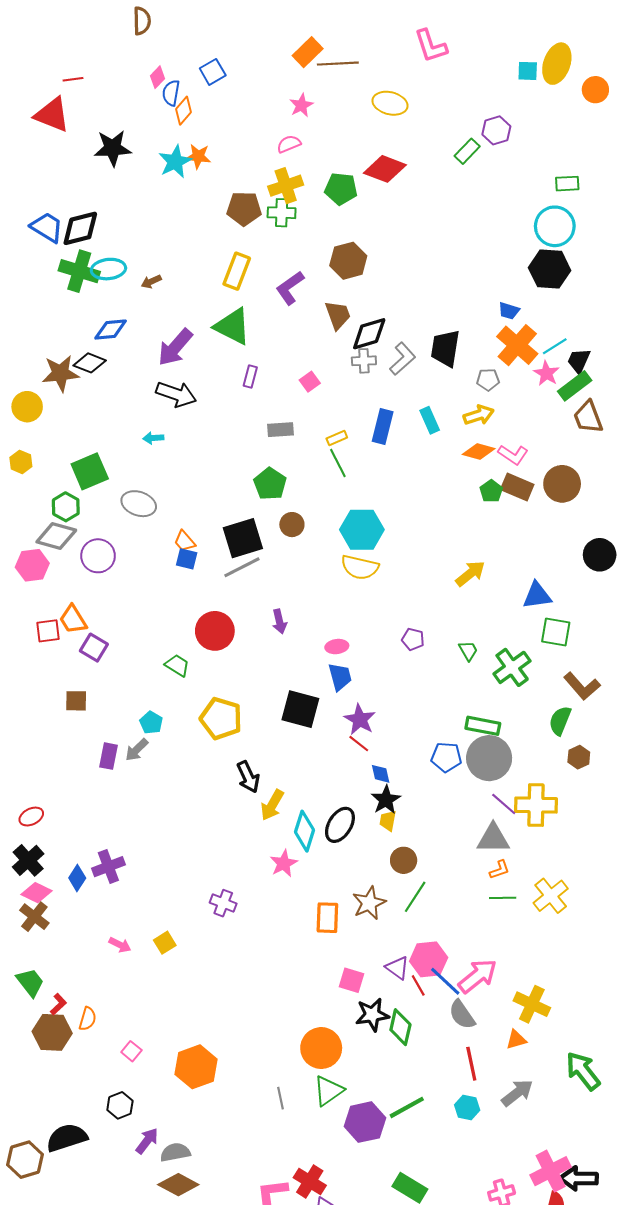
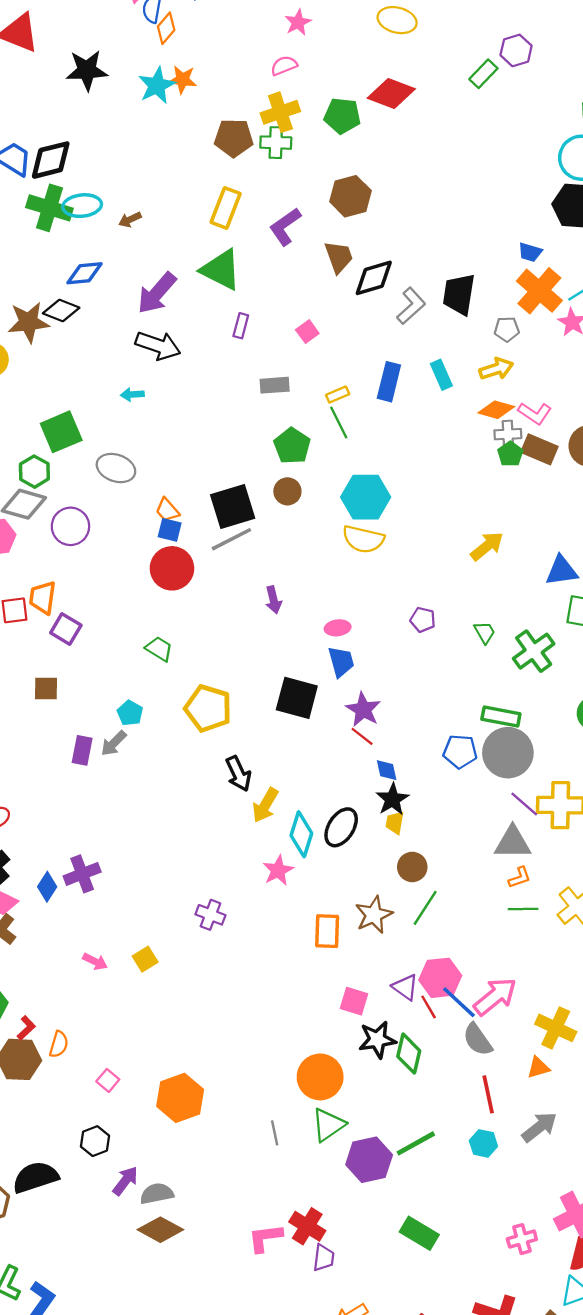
gray cross: (364, 361) -> (508, 434), moved
green pentagon: (270, 484) -> (292, 446), moved
orange trapezoid: (73, 619) -> (42, 598), turned 40
red circle: (215, 631) -> (172, 568), moved

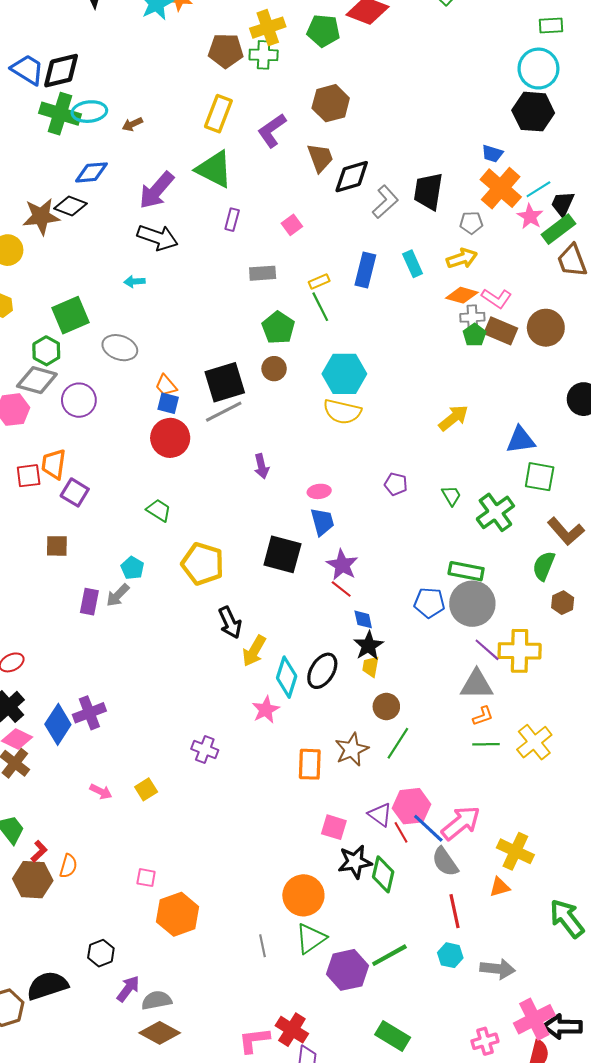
blue diamond: (47, 887) -> (58, 724), size x1.5
pink square: (108, 1080) -> (146, 878), moved, turned -30
gray arrow: (539, 1127) -> (498, 969), moved, turned 44

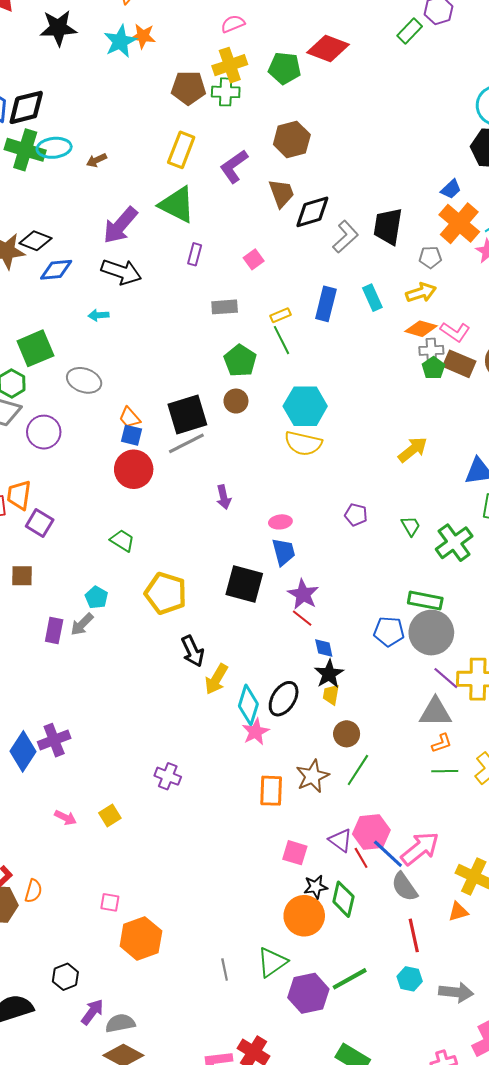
blue trapezoid: (492, 154) -> (451, 189), turned -60
blue diamond: (91, 172) -> (56, 270), moved
pink star: (266, 710) -> (256, 732), moved
black star: (355, 862) -> (316, 887), size x0.7
orange circle: (303, 895) -> (304, 916), moved

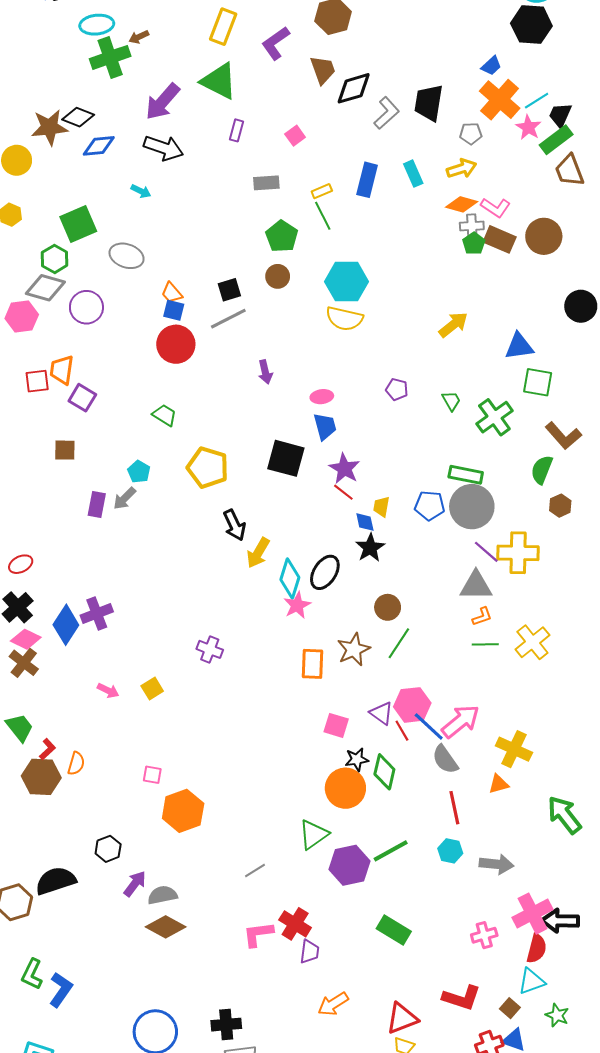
green cross: (25, 150) -> (110, 57), moved, turned -36
cyan arrow: (99, 315) -> (141, 191), turned -150
black square: (187, 414) -> (229, 290), size x0.6
yellow trapezoid: (331, 695) -> (381, 507), moved
gray line: (225, 970) -> (255, 870), moved, turned 70

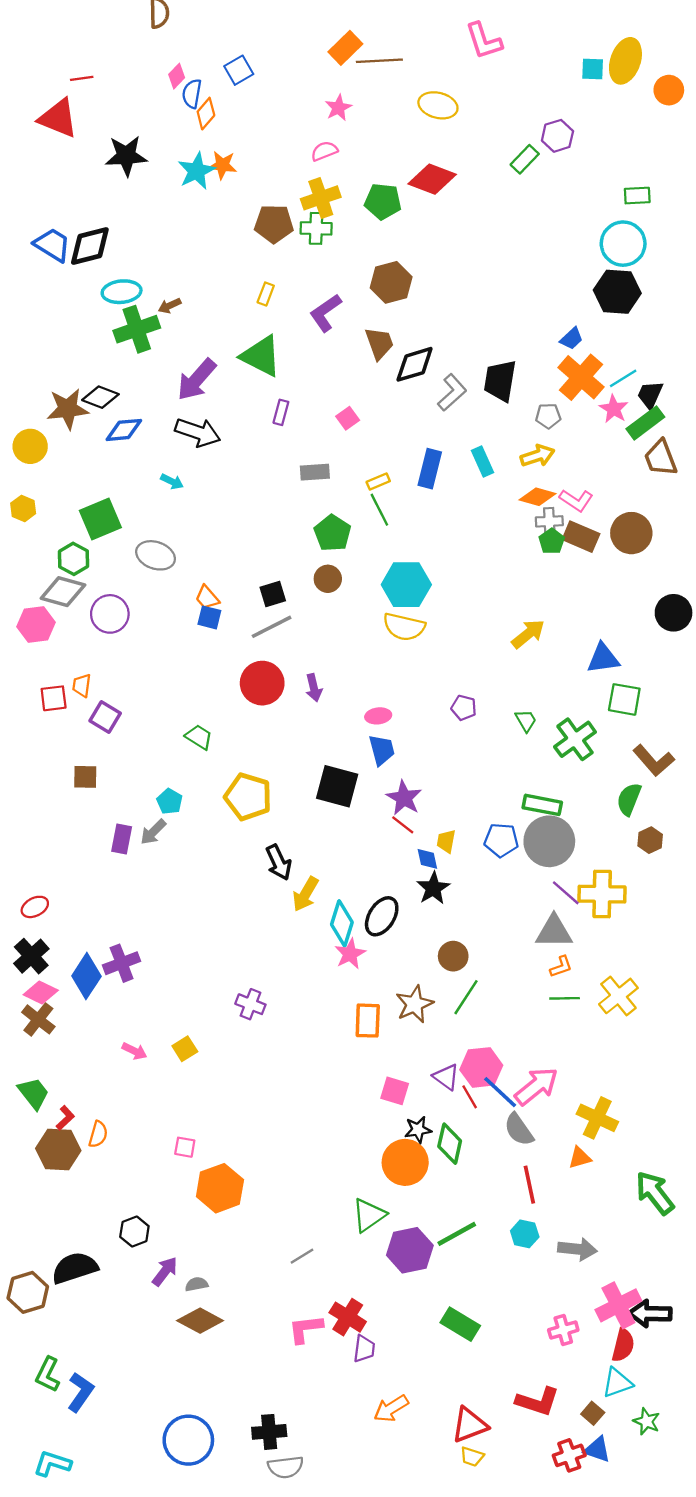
yellow rectangle: (223, 27) -> (266, 294), size x0.6
red circle: (176, 344) -> (262, 683), moved
orange trapezoid: (62, 370) -> (82, 685), size x0.7
gray semicircle: (163, 895) -> (197, 1284), size x0.7

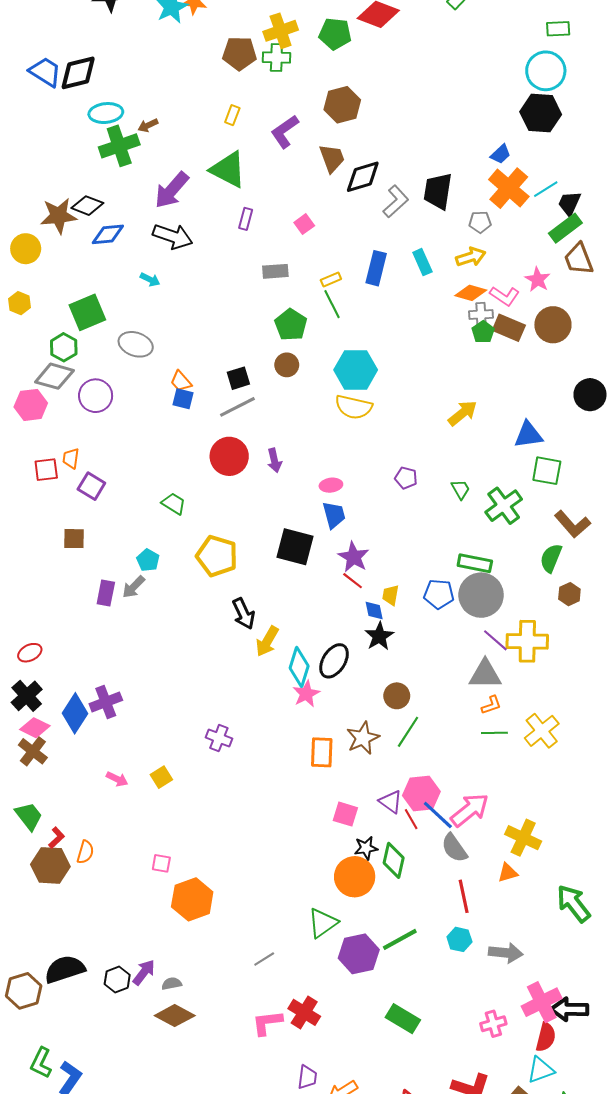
pink star: (614, 409) -> (538, 280), moved
black hexagon: (134, 1232) -> (117, 980), moved
purple trapezoid: (364, 1349) -> (307, 1077), moved

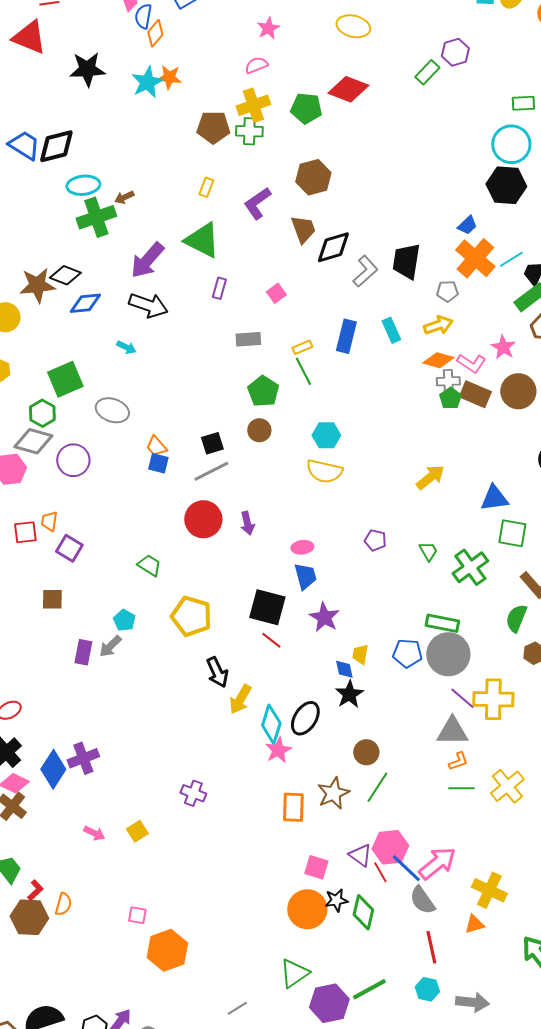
cyan hexagon: (356, 370) -> (326, 435), size x0.7
red line: (353, 581) -> (271, 640), moved
orange circle: (355, 877) -> (307, 909), moved

